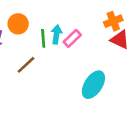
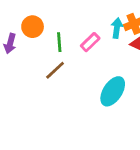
cyan arrow: (56, 34) -> (117, 28), moved
brown line: (26, 65) -> (55, 70), moved

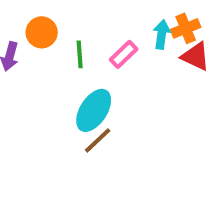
brown line: (55, 70) -> (98, 140), moved
cyan ellipse: (113, 91) -> (94, 110), moved

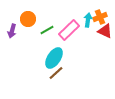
green line: (80, 54) -> (47, 30), turned 64
pink rectangle: (124, 54) -> (69, 30), size x1.5

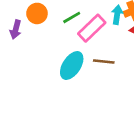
green line: (47, 30) -> (72, 17), moved
brown line: (56, 73) -> (104, 62), moved, turned 49

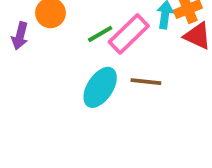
green line: (72, 17) -> (100, 34), moved

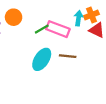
pink rectangle: (129, 34) -> (58, 29), turned 65

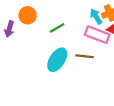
cyan arrow: (78, 18) -> (96, 16), turned -40
pink rectangle: (58, 29) -> (97, 35), moved

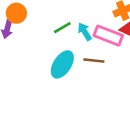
orange circle: (28, 15) -> (16, 13), moved
cyan arrow: (96, 16) -> (85, 32), moved

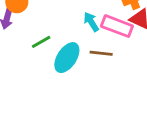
green line: (62, 28) -> (41, 42), moved

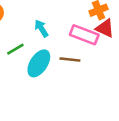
cyan arrow: (91, 22) -> (41, 28), moved

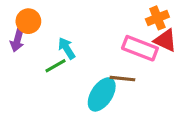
cyan arrow: (41, 28) -> (67, 48), moved
cyan ellipse: (39, 63) -> (102, 94), moved

